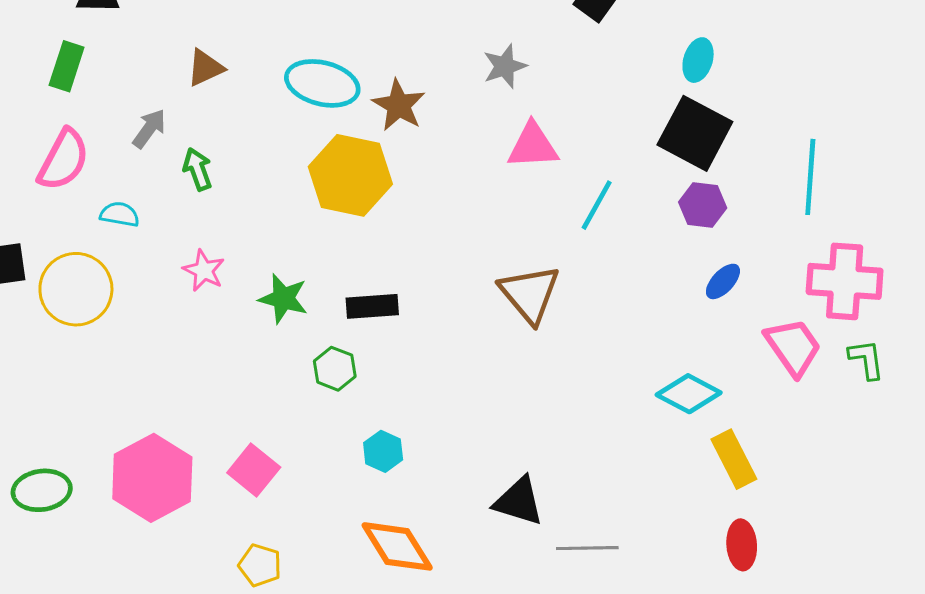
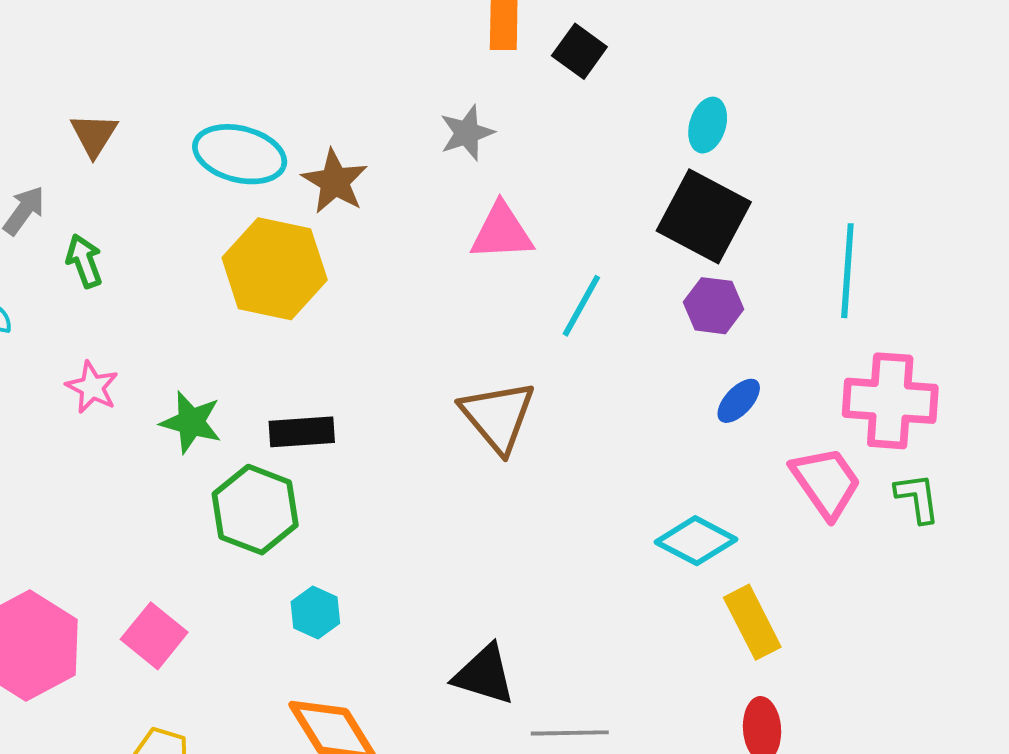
brown triangle: (205, 68) -> (94, 135), turned -33
green hexagon: (335, 369) -> (255, 510), size x1.6

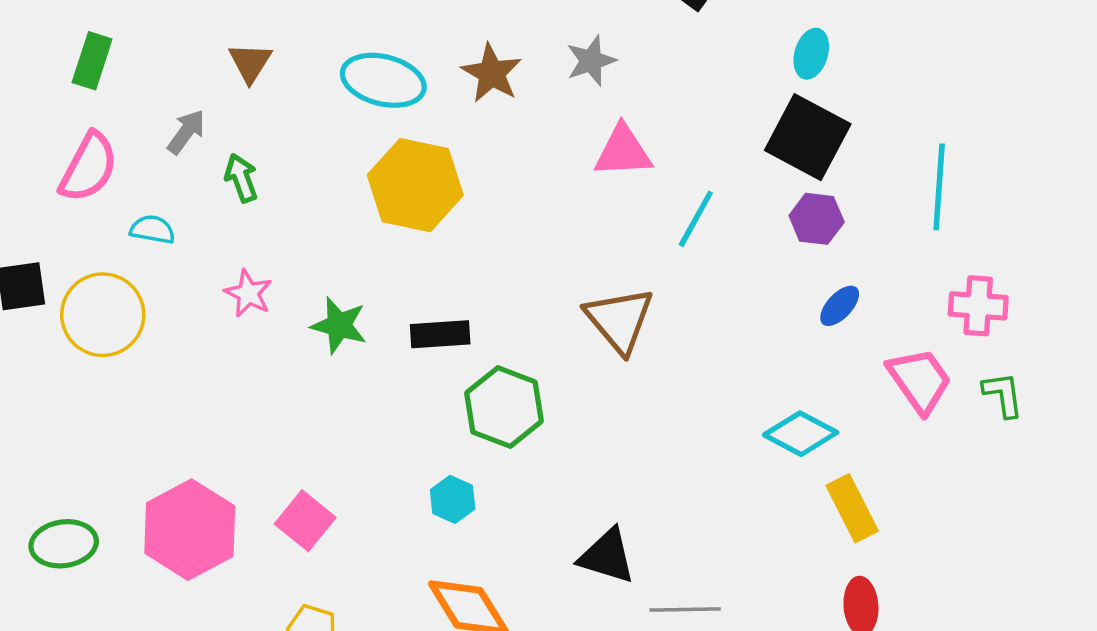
brown star: (335, 181) -> (492, 73), moved
pink cross: (890, 401) -> (978, 306), size x0.7
green hexagon: (255, 510) -> (504, 407), moved

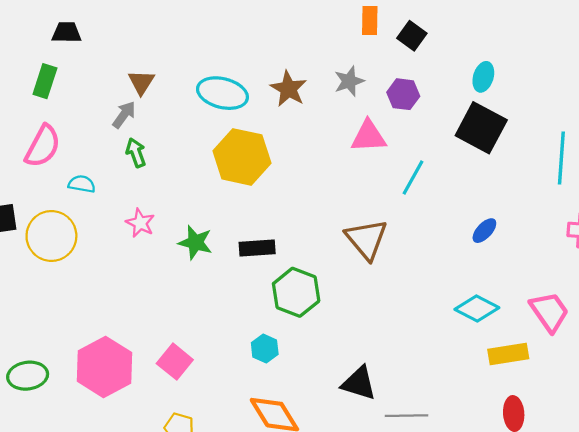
gray arrow: (186, 132) -> (124, 115), moved
purple hexagon: (817, 219) -> (403, 94), moved
blue ellipse: (840, 306) -> (484, 231), moved
pink trapezoid: (920, 380) -> (549, 312), moved
yellow rectangle: (852, 508) -> (508, 354), turned -72

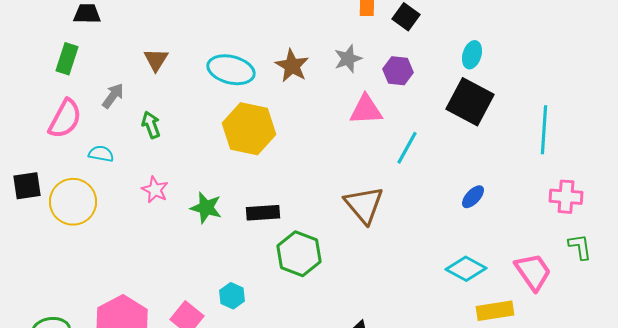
gray arrow: (124, 115) -> (113, 96), moved
cyan hexagon: (265, 349) -> (232, 296), moved

